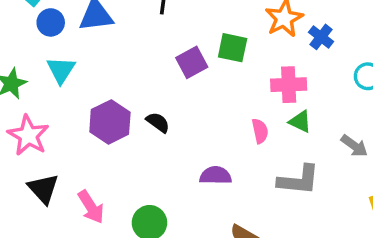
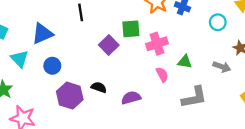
blue circle: (51, 22) -> (52, 66), moved
cyan triangle: (61, 70) -> (20, 59), moved
pink cross: (289, 85) -> (157, 44), moved
purple semicircle: (216, 175) -> (131, 98), moved

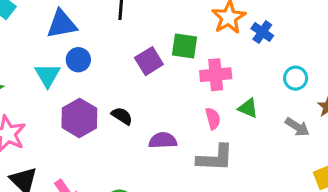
cyan circle: (218, 22) -> (296, 78), moved
cyan triangle: (20, 59) -> (48, 75), moved
blue circle: (52, 66) -> (78, 60), moved
gray L-shape: (194, 97) -> (215, 158), moved

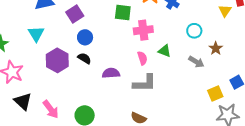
blue circle: (78, 60) -> (85, 37), moved
purple square: (149, 61) -> (75, 14), moved

